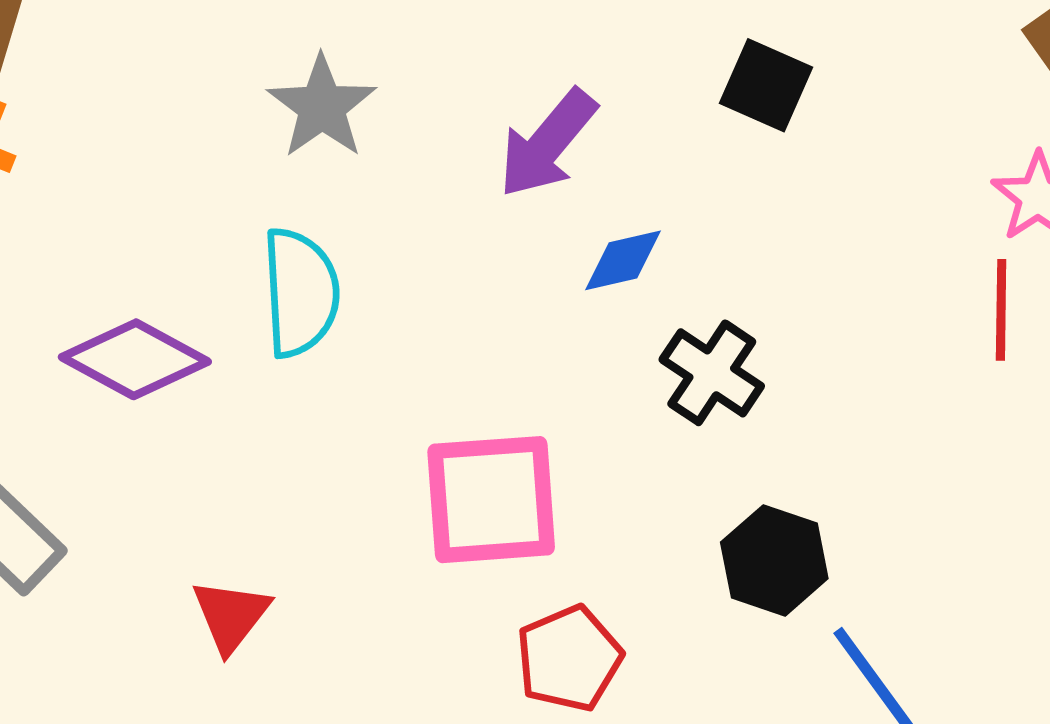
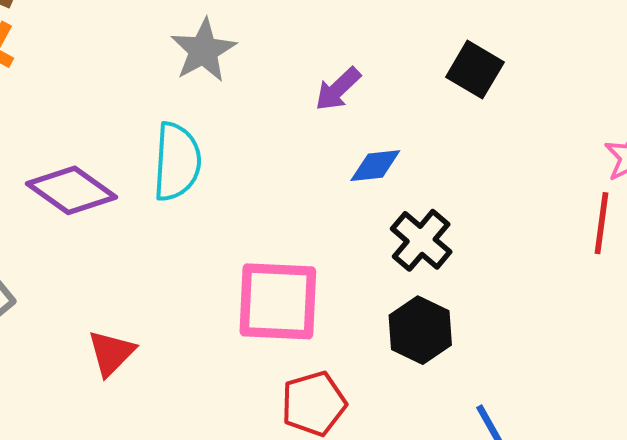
purple arrow: (547, 144) -> (338, 89), size x0.7
black hexagon: (774, 560) -> (420, 330), moved

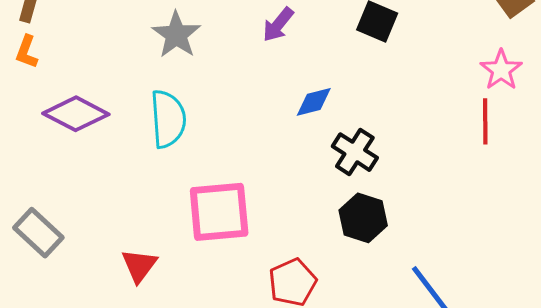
purple arrow: (338, 89) -> (278, 25), moved
purple diamond: (71, 190) -> (76, 114), moved
pink square: (278, 301) -> (219, 212), moved

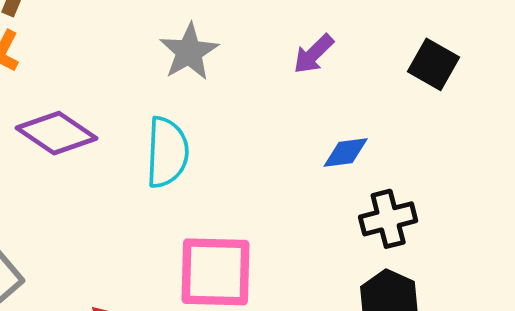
black cross: (355, 152) -> (388, 219), turned 36

